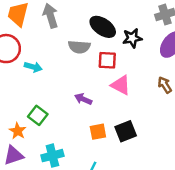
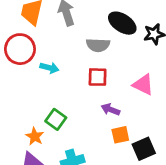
red square: (107, 60) -> (98, 77), moved
purple arrow: (83, 99) -> (110, 109), moved
black square: (126, 131) -> (144, 149), moved

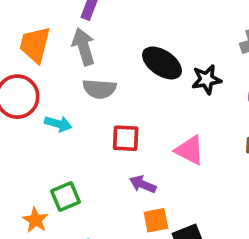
gray semicircle: (98, 45) -> (99, 89), moved
green square: (56, 119) -> (65, 197), turned 30

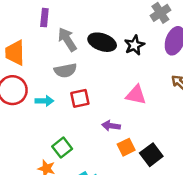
gray arrow: (84, 47) -> (67, 39), moved
red square: (126, 138) -> (80, 98), moved

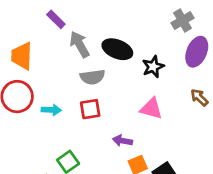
purple rectangle: (44, 18) -> (56, 19), turned -54
black star: (134, 45) -> (153, 67), moved
gray semicircle: (65, 70) -> (93, 77), moved

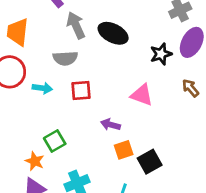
black star: (153, 67) -> (161, 54), moved
gray semicircle: (93, 77) -> (65, 58), moved

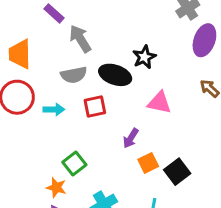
black ellipse: (113, 33) -> (115, 75), moved
black star: (161, 54) -> (144, 57), moved
purple arrow: (111, 125) -> (131, 138), turned -66

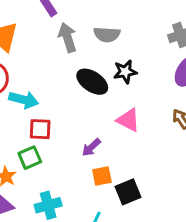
gray semicircle: (74, 75) -> (107, 34), moved
red square: (95, 107) -> (40, 129), moved
cyan arrow: (54, 109) -> (24, 100), size x1.4

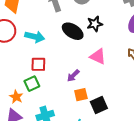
cyan arrow: (24, 100) -> (35, 37), moved

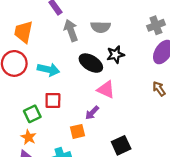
pink triangle: (98, 56) -> (106, 90), moved
green square: (32, 84) -> (32, 114), moved
orange square: (81, 95) -> (78, 131), moved

